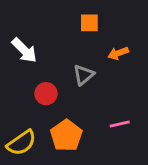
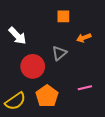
red circle: (46, 94) -> (33, 66), size x1.5

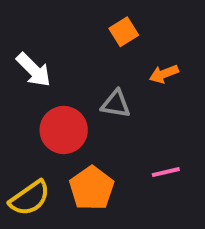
orange square: (63, 16) -> (124, 32), turned -32
gray triangle: (59, 53) -> (116, 104), turned 49

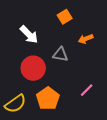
white arrow: (34, 70) -> (29, 35), moved
pink line: (166, 172) -> (87, 90), turned -32

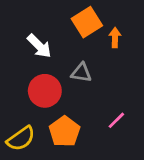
orange square: (65, 17) -> (87, 22), size x1.5
orange arrow: (86, 39) -> (115, 38), moved, turned 112

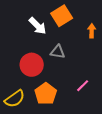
orange arrow: (115, 38) -> (92, 31), moved
white arrow: (39, 46) -> (38, 26), moved

